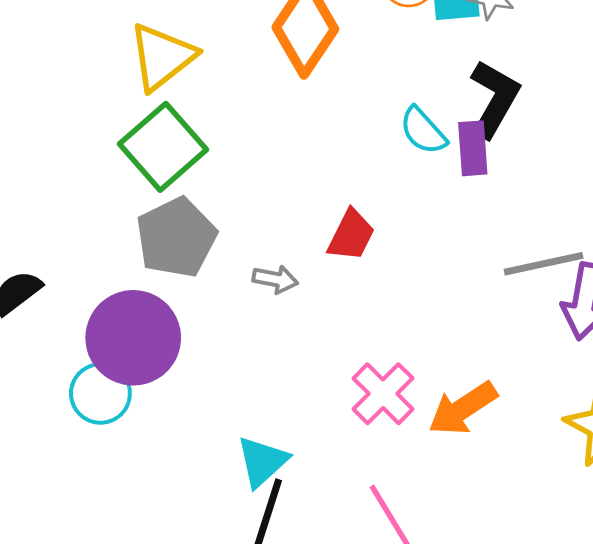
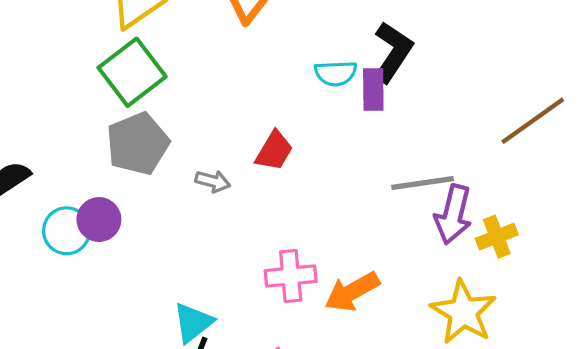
cyan semicircle: (423, 131) -> (336, 73), turned -54
purple circle: (133, 338) -> (99, 220), size x0.6
cyan circle: (100, 394) -> (67, 231), moved
pink cross: (383, 394) -> (291, 276), turned 36

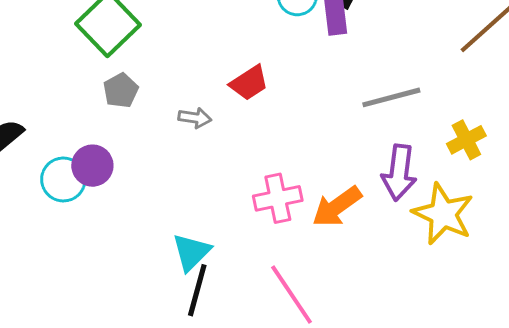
gray pentagon: (138, 144) -> (121, 90), size x0.6
red trapezoid: (274, 151) -> (249, 83), turned 33
purple arrow: (453, 214) -> (399, 173), moved

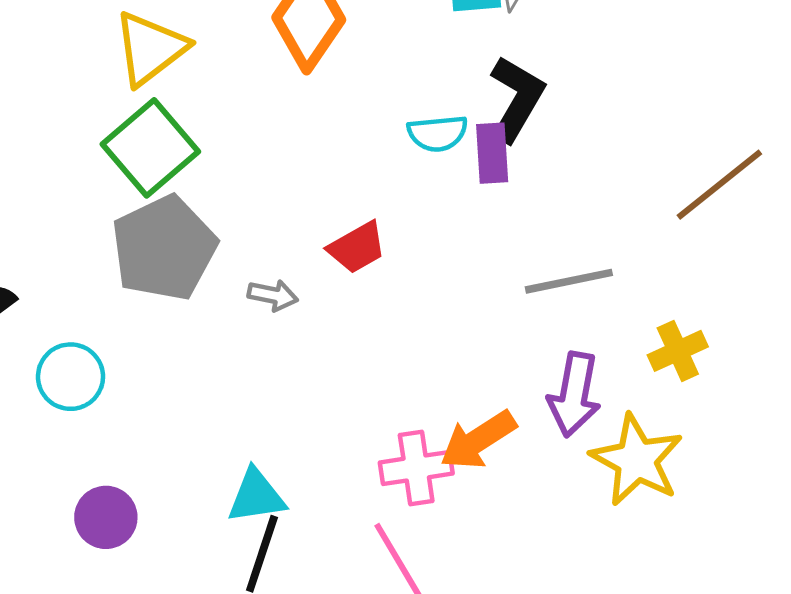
gray pentagon: (121, 90) -> (164, 248), size x2.0
purple circle: (92, 166) -> (106, 517), moved
pink cross: (278, 198) -> (416, 468), moved
cyan triangle: (191, 252) -> (256, 496), turned 33

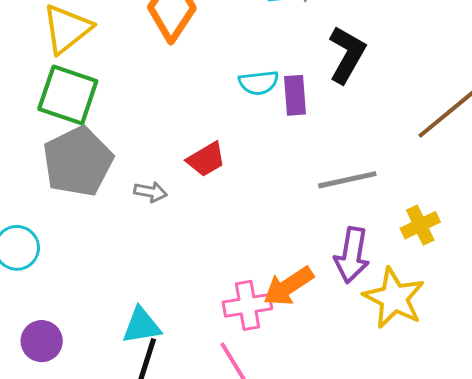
black L-shape: (516, 99) -> (347, 55), moved
green square: (150, 148) -> (68, 95), turned -30

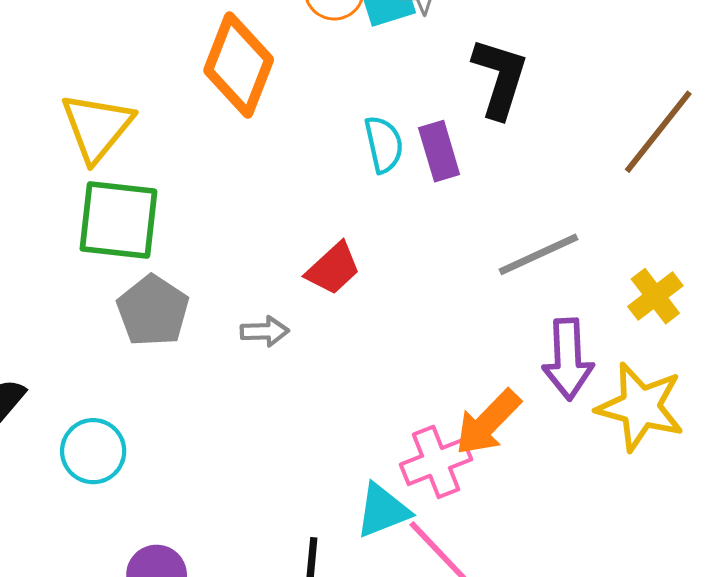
cyan semicircle: (259, 83) -> (384, 144), turned -84
gray pentagon: (78, 162) -> (153, 311), size x0.7
cyan triangle: (141, 326) -> (383, 510), moved

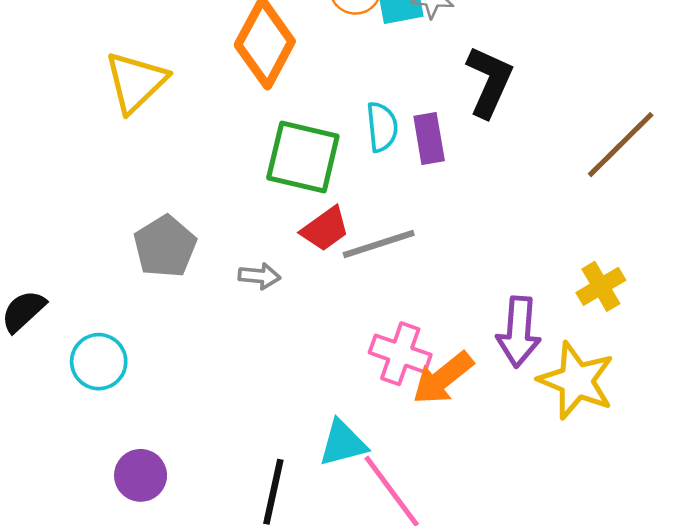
green square: (118, 220) -> (303, 157), moved
gray line: (538, 254) -> (379, 244), moved
pink cross: (436, 462) -> (400, 354), moved, turned 34

